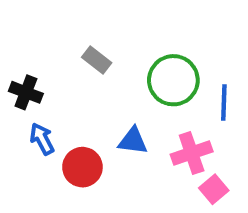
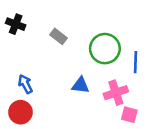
black cross: (26, 92) -> (16, 24), moved
red circle: (82, 167) -> (20, 112), moved
pink square: (214, 189) -> (129, 115), turned -35

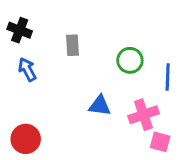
gray rectangle: (58, 36) -> (73, 45), turned 49
green circle: (105, 49) -> (130, 60), size x0.7
blue arrow: (25, 84) -> (27, 69), moved

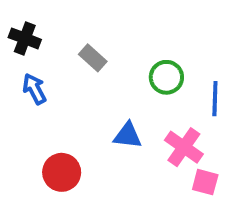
gray rectangle: (73, 45) -> (93, 58), turned -45
pink cross: (144, 115) -> (184, 147), turned -36
red circle: (26, 139) -> (62, 172), moved

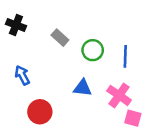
green circle: (166, 77) -> (93, 50), moved
blue arrow: (34, 89) -> (22, 75), moved
blue line: (215, 99) -> (125, 56), moved

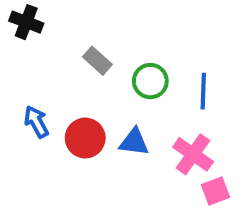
black cross: (16, 25) -> (26, 22), moved
red circle: (40, 112) -> (85, 138), moved
pink square: (133, 118) -> (215, 191), turned -36

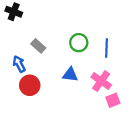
gray rectangle: (97, 61) -> (38, 46), moved
red circle: (85, 138) -> (30, 85), moved

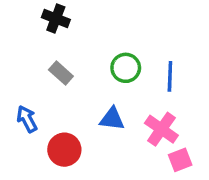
black cross: (14, 12) -> (56, 18), moved
blue arrow: (19, 64) -> (27, 119), moved
red circle: (30, 85) -> (64, 150), moved

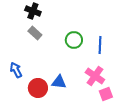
gray rectangle: (61, 73) -> (35, 33), moved
blue triangle: (112, 119) -> (59, 82), moved

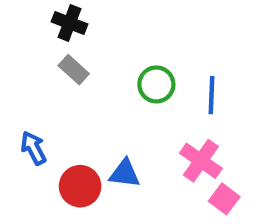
pink square: (106, 94) -> (224, 199), turned -32

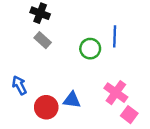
blue line: (211, 95) -> (115, 36), moved

